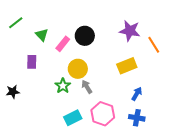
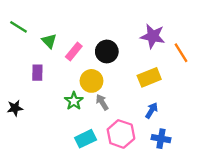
green line: (16, 23) -> (18, 27), turned 70
black circle: (85, 36) -> (107, 51), moved
blue arrow: (137, 94) -> (152, 110), moved

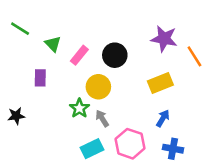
gray arrow: (102, 102) -> (102, 118), moved

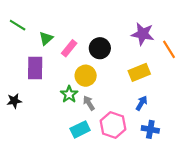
green triangle: (53, 44) -> (46, 38), turned 32
purple rectangle: (40, 78) -> (35, 68), size x1.5

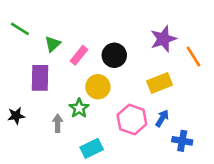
purple star: (143, 34) -> (163, 39), turned -30
gray arrow: (89, 103) -> (58, 123), moved, turned 32
pink hexagon: (113, 125) -> (132, 119), moved
blue cross: (150, 129) -> (182, 141), moved

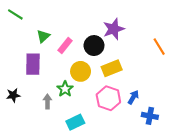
green line: (20, 29) -> (15, 14), moved
purple star: (163, 39) -> (114, 29), moved
yellow rectangle: (160, 83) -> (112, 68), moved

